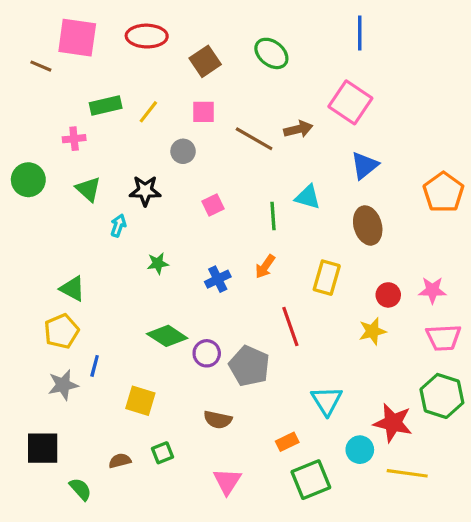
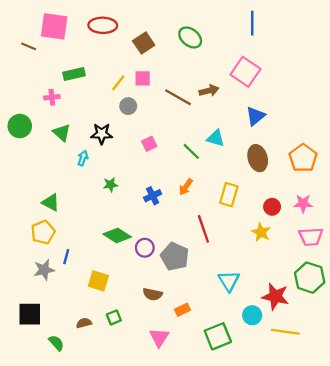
yellow line: (148, 112) -> (118, 83), moved
orange pentagon: (443, 192) -> (303, 158), moved
green line: (273, 216) -> (191, 151), turned -42
yellow star: (372, 331) -> (261, 232), turned -30
orange rectangle: (287, 442) -> (182, 310), moved

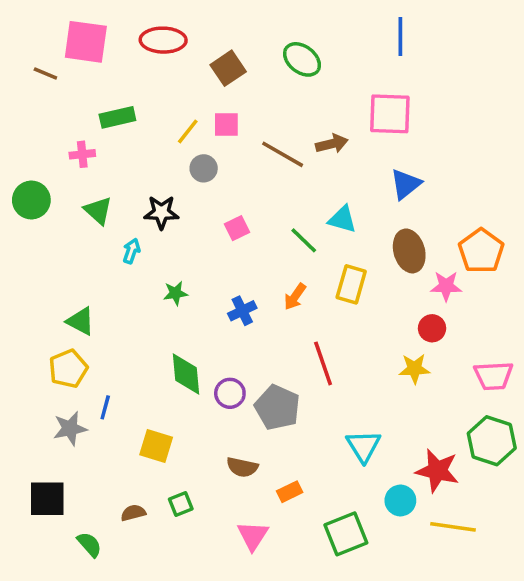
pink square: (246, 72) -> (390, 114), turned -32
yellow rectangle: (229, 195) -> (351, 284), moved
pink star: (303, 203) -> (446, 286), moved
yellow star: (261, 232) -> (414, 369), turned -30
green diamond: (117, 236) -> (186, 374), turned 52

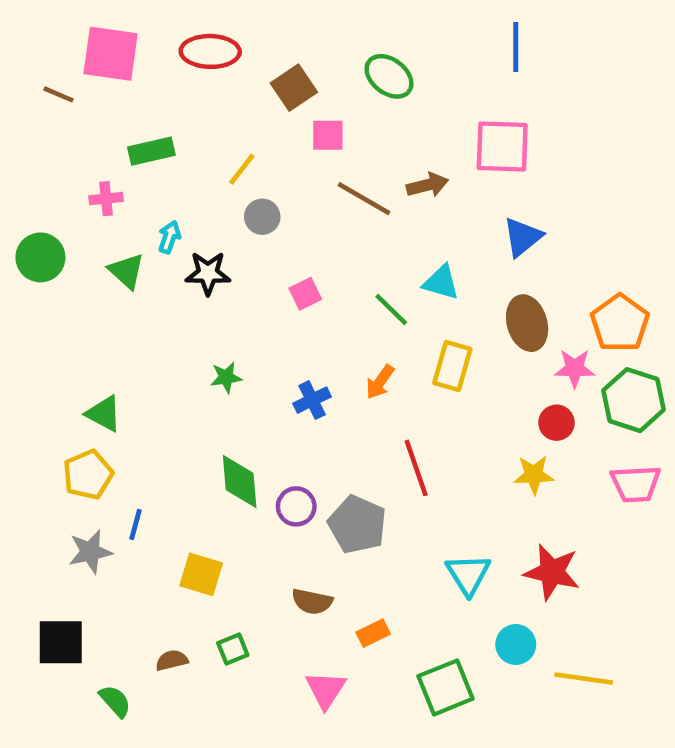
pink square: (226, 124) -> (328, 135), moved
cyan arrow: (132, 251) -> (169, 237), moved
green hexagon: (492, 441) -> (633, 400), moved
red star: (437, 471) -> (552, 572), moved

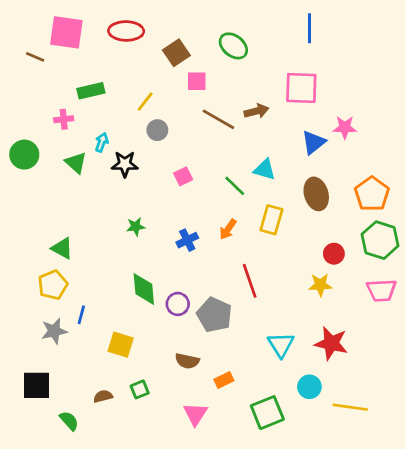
pink star: (575, 368) -> (345, 127), moved

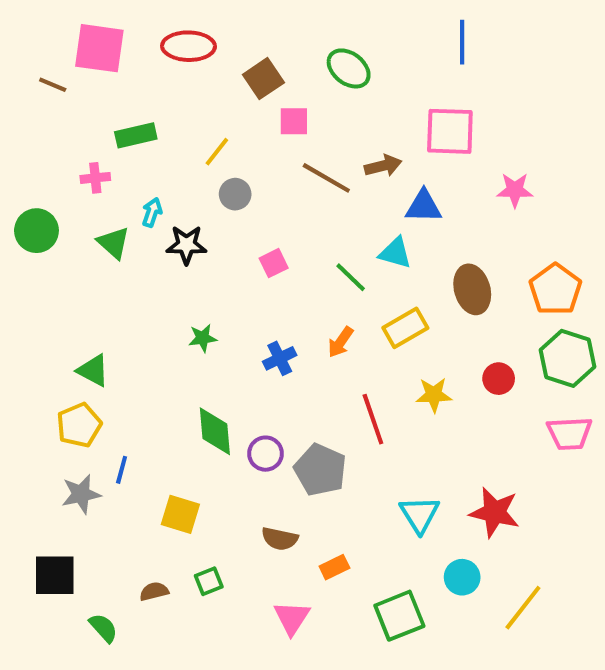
blue triangle: (314, 142) -> (424, 206), moved, turned 40
yellow rectangle: (271, 220) -> (405, 328), turned 44
yellow star: (320, 285) -> (434, 395), moved
yellow line: (350, 407) -> (523, 608), turned -60

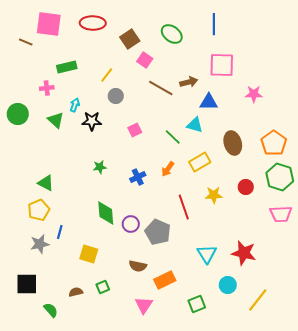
blue line: (462, 42) -> (214, 24), moved
pink square: (294, 121) -> (145, 60), turned 35
orange rectangle: (334, 567) -> (165, 280), size x1.5
green square: (399, 616) -> (197, 304), size x0.7

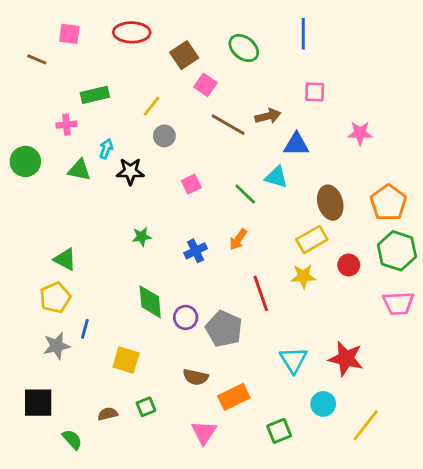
pink square: (49, 24) -> (69, 34), size x0.6
pink square: (222, 65) -> (315, 92), size x0.6
green triangle: (56, 120) -> (79, 170), turned -30
yellow rectangle: (200, 162) -> (312, 239), moved

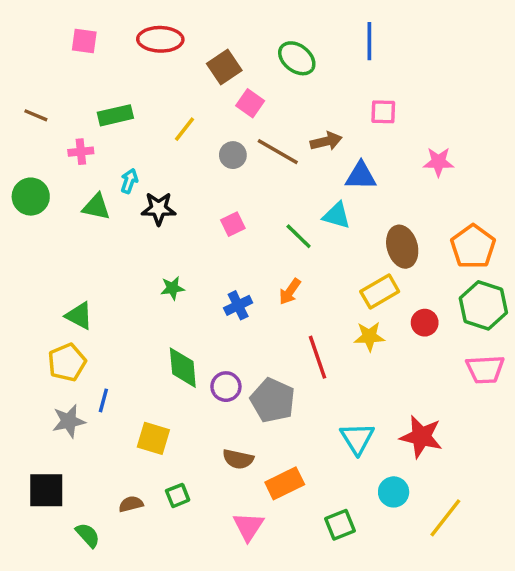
brown line: (37, 59) -> (36, 115), moved
gray circle: (164, 136) -> (233, 155), moved

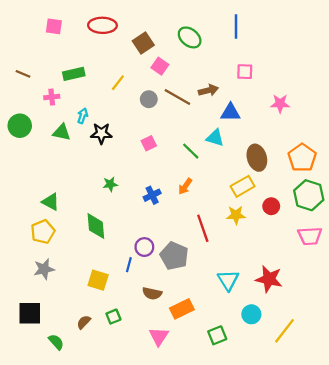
green diamond: (183, 368) -> (96, 226), moved
blue line: (103, 400) -> (129, 265), moved
brown semicircle: (131, 504) -> (84, 322), turned -32

